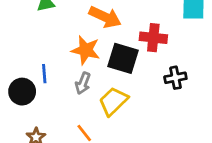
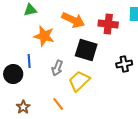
red cross: (153, 38) -> (108, 24), moved
orange star: (86, 50) -> (44, 36), moved

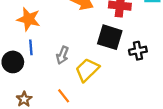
orange star: (44, 36) -> (29, 19), moved
black square: (86, 50) -> (110, 37), moved

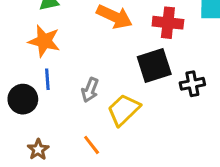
black square: (110, 37) -> (154, 65), turned -35

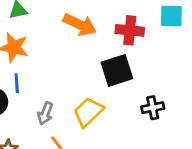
black cross: (192, 84) -> (153, 108), moved
gray arrow: (90, 90) -> (45, 113), moved

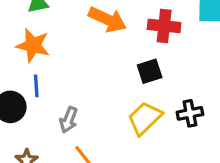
black square: (117, 70) -> (150, 71), size x0.7
yellow trapezoid: (88, 112) -> (145, 118), moved

